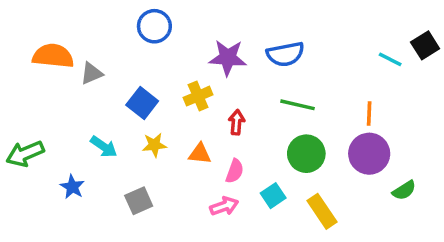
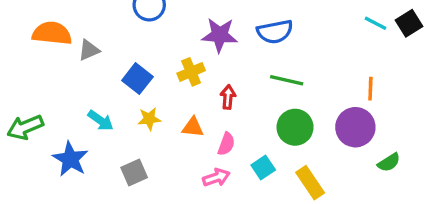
cyan line: (390, 59) -> (375, 23), moved
orange line: (369, 114) -> (370, 89), moved
blue star: (72, 187) -> (70, 159), size x1.5

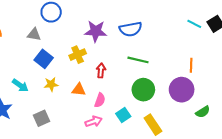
gray triangle: (89, 50) -> (34, 34), moved, turned 32

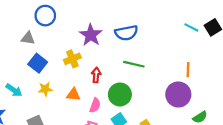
purple star: (96, 31) -> (91, 35), turned 30
green circle: (143, 90) -> (120, 94), moved

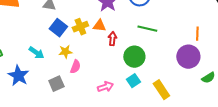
yellow cross: (72, 59) -> (80, 27), moved
orange triangle: (73, 94) -> (99, 26), moved
pink semicircle: (95, 105) -> (75, 67), moved

